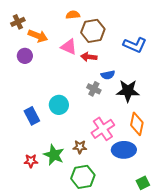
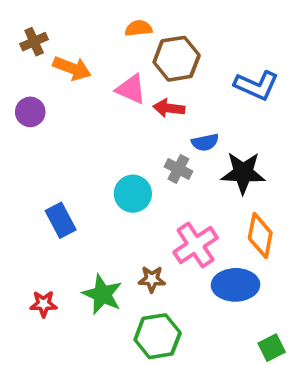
purple circle: (25, 56) -> (30, 112), moved
cyan circle: (59, 105) -> (133, 194), moved
red star: (31, 161) -> (44, 304), moved

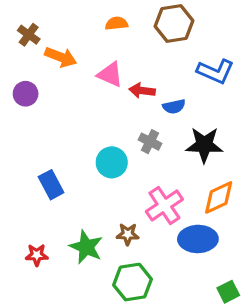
brown cross: (34, 42) -> (29, 35), turned -30
brown hexagon: (177, 59) -> (174, 24), moved
blue semicircle: (205, 142) -> (174, 107), moved
orange diamond: (260, 235) -> (219, 197), turned 54

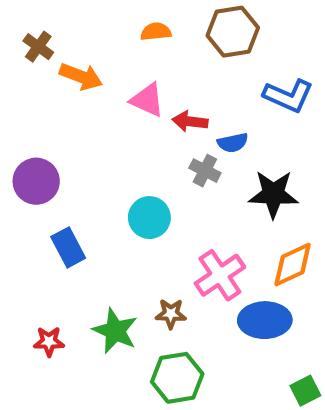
purple circle: (26, 94) -> (36, 181), moved, size x1.4
gray cross: (150, 142) -> (205, 171), moved

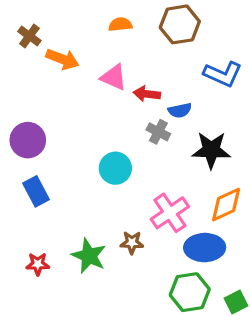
blue rectangle: (68, 247) -> (36, 191), moved
green hexagon: (177, 378) -> (190, 292), moved

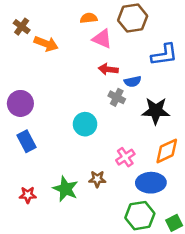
blue L-shape: (223, 74) -> (164, 55), turned -32
pink triangle: (114, 77) -> (102, 39), moved
pink cross: (170, 213) -> (125, 157), size x0.7

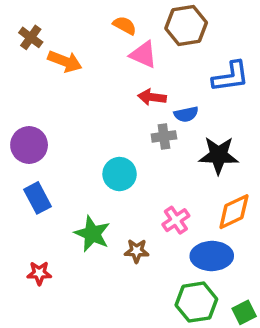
orange semicircle: (89, 18) -> (125, 25), turned 35
gray cross: (117, 97) -> (164, 136), turned -35
green star: (66, 189) -> (92, 234), moved

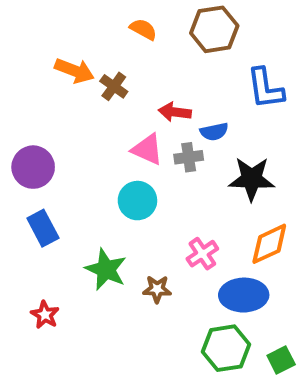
brown cross: (31, 37) -> (114, 86), moved
pink triangle: (143, 54) -> (147, 149), moved
blue L-shape: (231, 77) -> (265, 88), turned 90
red star: (39, 273) -> (45, 315), turned 30

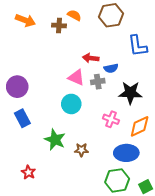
orange arrow: (74, 71) -> (25, 20), moved
brown cross: (114, 86) -> (59, 25), moved, turned -32
pink cross: (202, 254) -> (111, 119), moved, turned -35
red star: (45, 315) -> (28, 172), moved

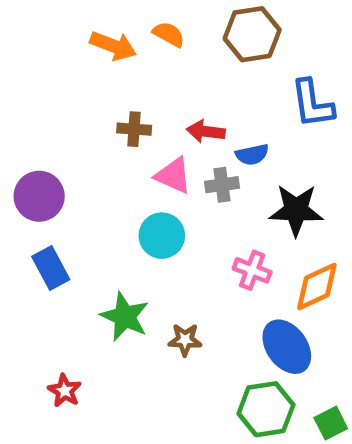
orange arrow: (25, 20) -> (113, 46), moved
brown cross: (59, 25) -> (134, 129), moved
blue ellipse: (126, 153) -> (287, 347), turned 55

